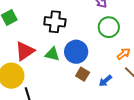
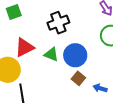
black cross: (55, 22) -> (58, 23), turned -35
blue arrow: (105, 81) -> (100, 88), turned 48

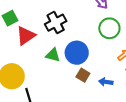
red triangle: (24, 47) -> (26, 36), moved

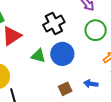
black cross: (56, 23) -> (54, 23), moved
brown square: (83, 75) -> (65, 89), moved, turned 32

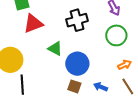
blue circle: (62, 54) -> (77, 64), moved
brown square: (65, 89) -> (74, 86), turned 32

